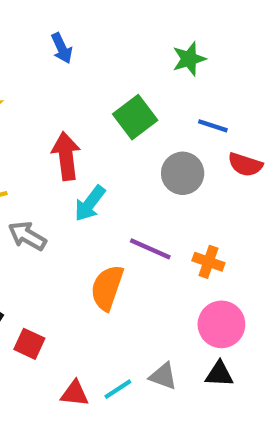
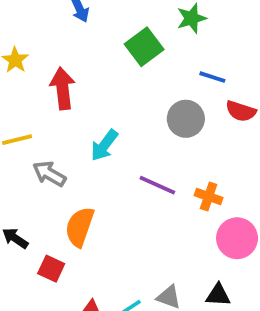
green square: (135, 117) -> (144, 47), moved
red arrow: (66, 156) -> (63, 88), moved
orange semicircle: (107, 288) -> (80, 227), moved
pink circle: (221, 324) -> (237, 238), moved

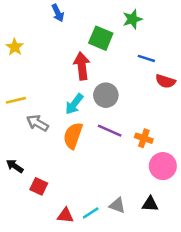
green square: (144, 47) -> (101, 38), turned -30
red arrow: (63, 88) -> (82, 66), moved
gray circle: (186, 119) -> (106, 95), moved
orange semicircle: (80, 227) -> (73, 136), moved

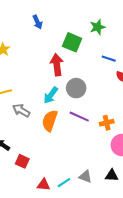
orange cross: (144, 138) -> (107, 123), turned -32

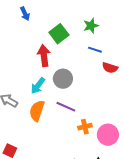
green star: (97, 27) -> (91, 26), moved
green square: (72, 42) -> (59, 34), turned 30
orange cross: (107, 123) -> (85, 127), moved

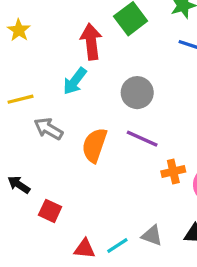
red arrow: (44, 56) -> (91, 42), moved
cyan arrow: (38, 86) -> (75, 81), moved

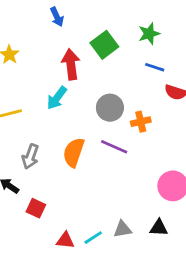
gray arrow: (48, 129) -> (30, 157), moved, turned -100
orange cross: (173, 171) -> (141, 122), moved
gray triangle: (152, 236) -> (123, 229), turned -30

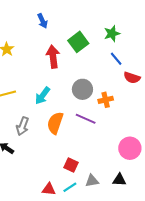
blue line: (155, 67) -> (116, 59), turned 32
cyan arrow: (57, 98) -> (42, 96), moved
red square: (36, 208) -> (71, 165), moved

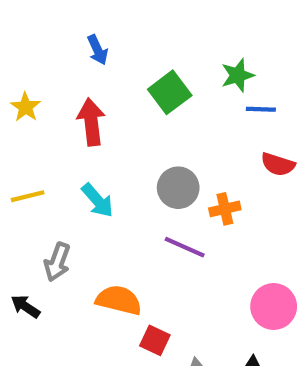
red arrow: (53, 57) -> (91, 122), moved
blue line: (116, 59) -> (261, 109), moved, turned -48
cyan arrow: (42, 96) -> (98, 200), turned -78
orange semicircle: (55, 123) -> (119, 300), moved, turned 85

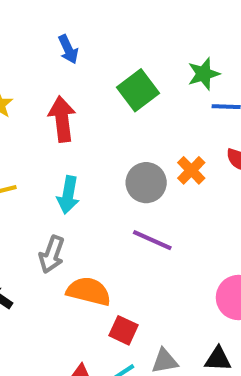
cyan arrow: (98, 200) -> (68, 195), turned 51
orange cross: (225, 209) -> (191, 170), moved, turned -32
gray arrow: (57, 262) -> (52, 254), moved

